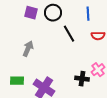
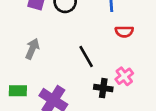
black line: (69, 34) -> (86, 57), moved

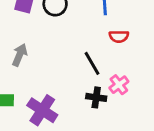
black line: (86, 57) -> (92, 63), moved

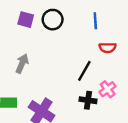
black line: (92, 63) -> (84, 71), turned 60

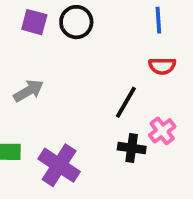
blue line: (95, 21) -> (158, 20), moved
gray arrow: (22, 64) -> (29, 91), turned 36

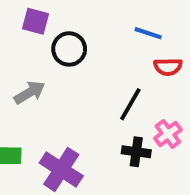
blue line: (158, 20) -> (148, 33), moved, turned -68
black circle: (76, 22) -> (69, 49), moved

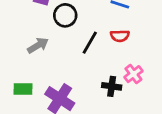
red semicircle: (168, 67) -> (120, 36), moved
black line: (130, 104) -> (90, 43), moved

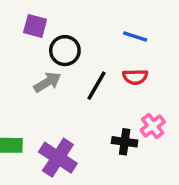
gray arrow: (38, 45) -> (47, 82), moved

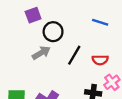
purple square: (35, 26) -> (33, 15), turned -35
red semicircle: (135, 77) -> (100, 60), moved

